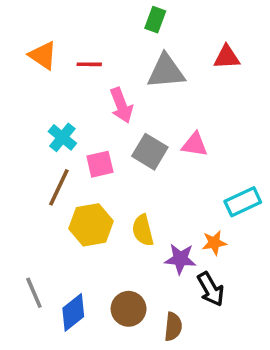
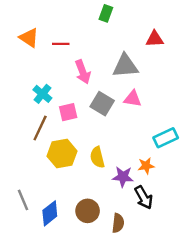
gray triangle: (166, 71) -> (125, 66), moved

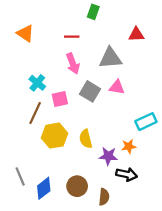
red line: (61, 44) -> (72, 37), moved
black arrow: (144, 197) -> (127, 174), turned -48

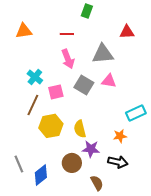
orange triangle: (25, 33) -> (24, 31), turned -42
purple star: (108, 156) -> (91, 149), moved
brown circle: (77, 186) -> (72, 163), moved
brown semicircle: (104, 197) -> (97, 183), turned -35

